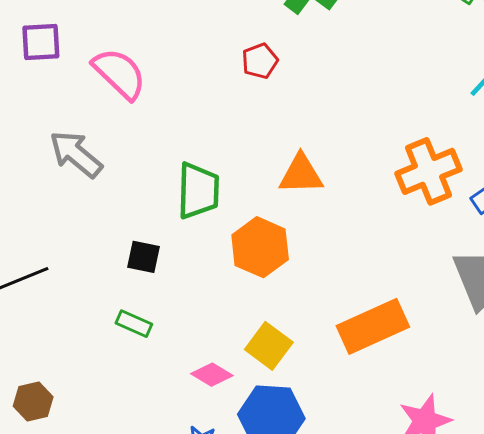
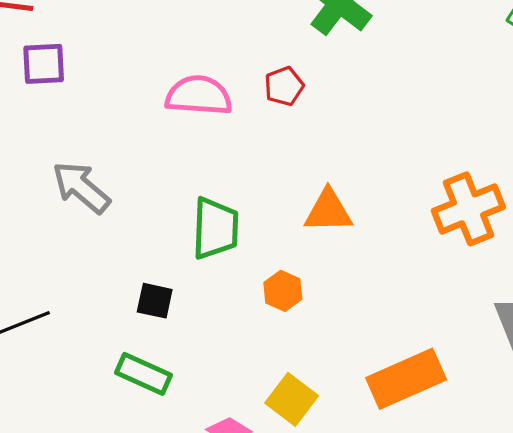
pink semicircle: (119, 74) -> (199, 96), moved, turned -40
orange hexagon: (260, 247) -> (283, 291), size x0.6
green rectangle: (134, 324) -> (143, 374), size x1.4

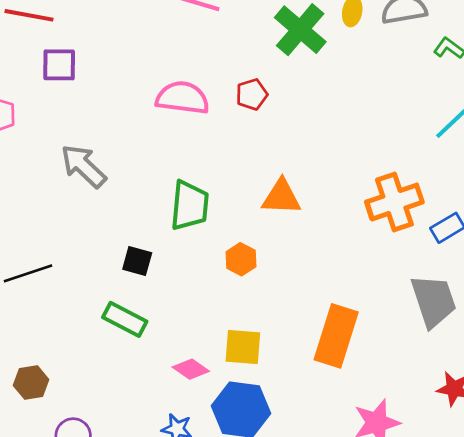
orange rectangle: (406, 379) -> (336, 336), turned -52
yellow square: (292, 399) -> (243, 347), turned -36

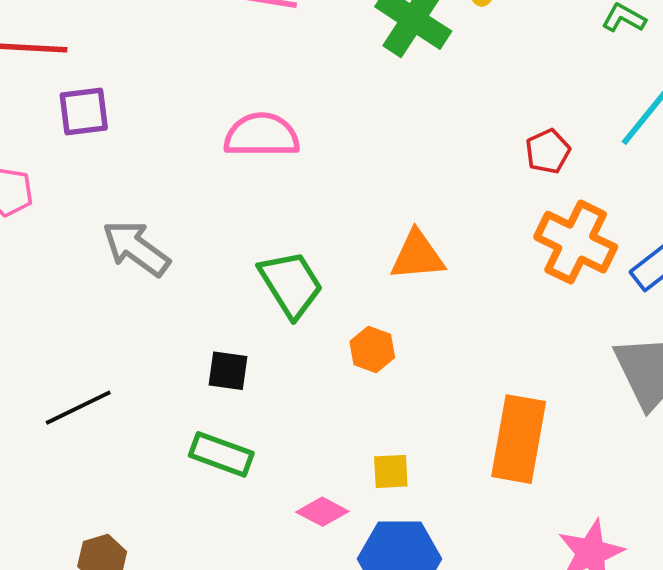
red pentagon: (252, 94) -> (548, 151), moved
orange cross: (394, 202) -> (576, 242), turned -38
green trapezoid: (190, 206) -> (291, 284), turned -30
yellow square: (243, 347) -> (391, 471), size x0.7

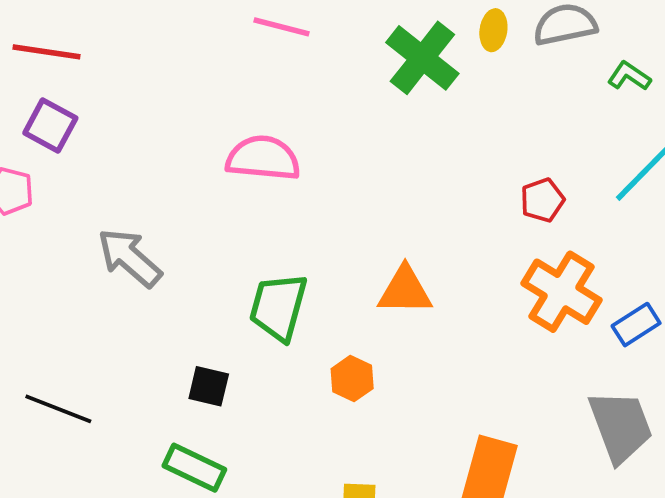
purple square: (84, 112) -> (50, 125), moved, turned 30
green trapezoid: (291, 284) -> (278, 307), turned -138
black line: (78, 408) -> (58, 409), turned 42

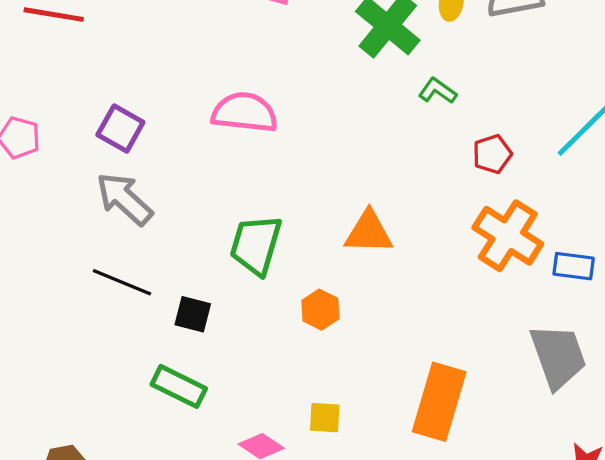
green L-shape: (629, 76) -> (438, 91), moved
purple square: (50, 125) -> (120, 128), moved
blue rectangle: (636, 325) -> (574, 266), turned 39
black line: (58, 409) -> (122, 282), moved

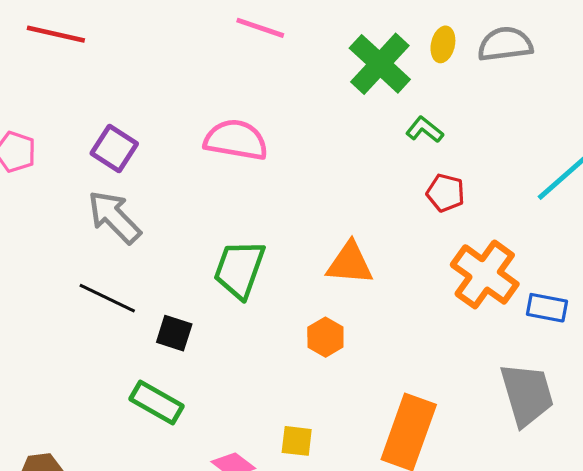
red pentagon: (492, 154) -> (445, 193), moved, turned 30
orange hexagon: (320, 310) -> (325, 337), moved

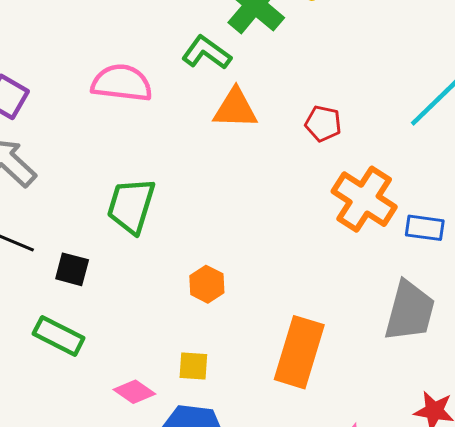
green L-shape: (425, 130) -> (206, 53), moved, size x1.4
orange triangle: (350, 263) -> (235, 109), moved
orange hexagon: (325, 337) -> (207, 284), moved
gray trapezoid: (527, 394) -> (410, 311), turned 34

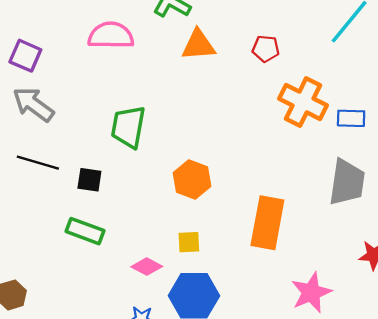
orange hexagon: (207, 284) -> (192, 179), size x1.4

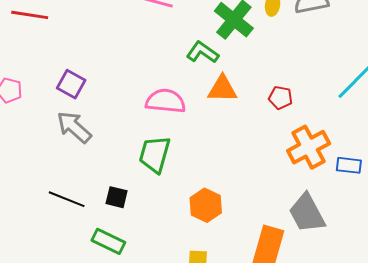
pink semicircle: (111, 35) -> (166, 101), moved
orange cross: (303, 102) -> (309, 147), turned 30
black line: (38, 163) -> (67, 199), moved
gray trapezoid: (347, 182) -> (307, 213), moved, turned 138

